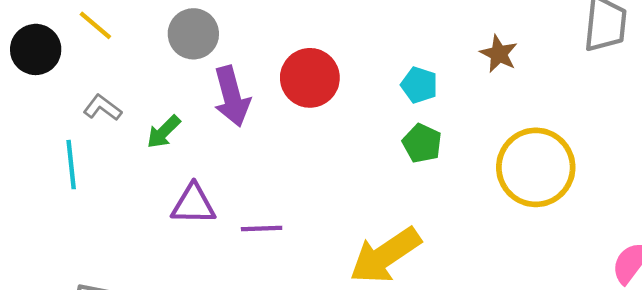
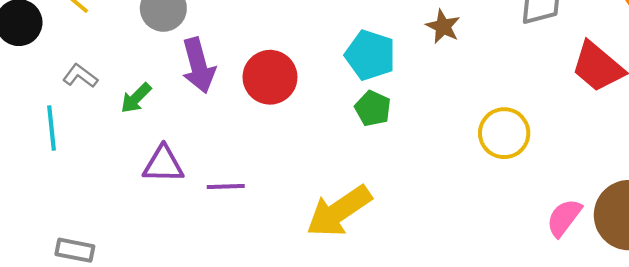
red circle: (310, 78) -> (270, 77), moved
cyan pentagon: (419, 85) -> (370, 55), size x1.5
yellow circle: (536, 167) -> (504, 133), moved, size x0.7

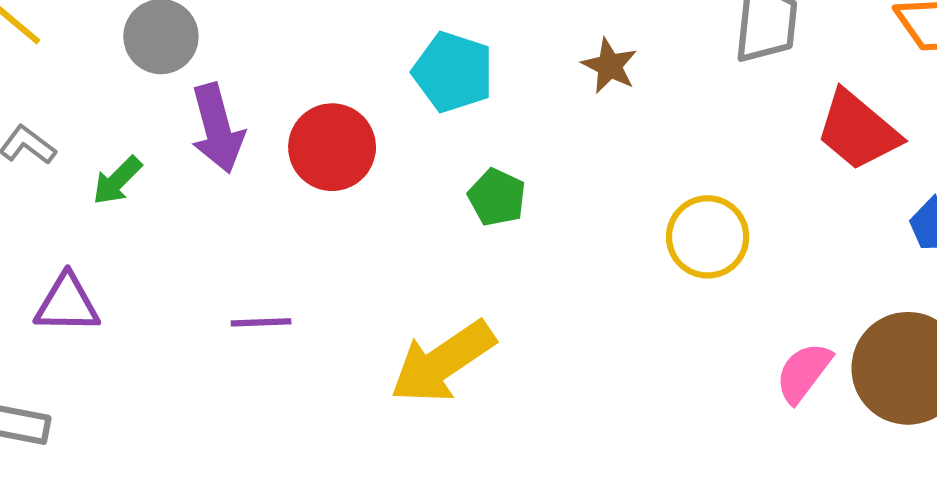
cyan pentagon: (370, 55) -> (453, 72), moved
purple triangle: (163, 164) -> (67, 304), moved

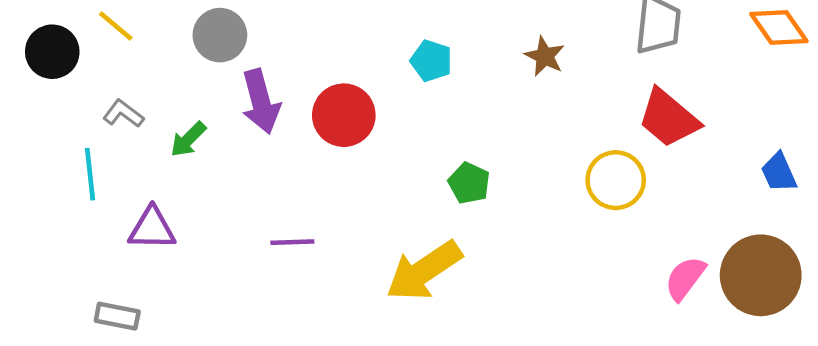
cyan pentagon: (453, 72) -> (431, 61), size x0.7
red trapezoid: (858, 130) -> (669, 118), moved
green pentagon: (497, 197) -> (469, 183), moved

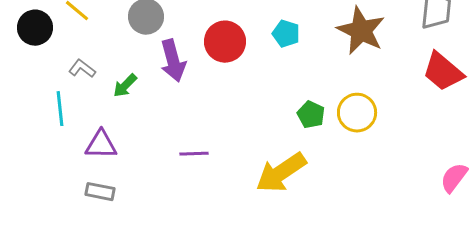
brown star: (545, 56) -> (361, 31), size x1.8
red circle: (344, 115) -> (225, 42), moved
yellow circle: (616, 180) -> (357, 113), moved
gray rectangle: (117, 316) -> (100, 192), moved

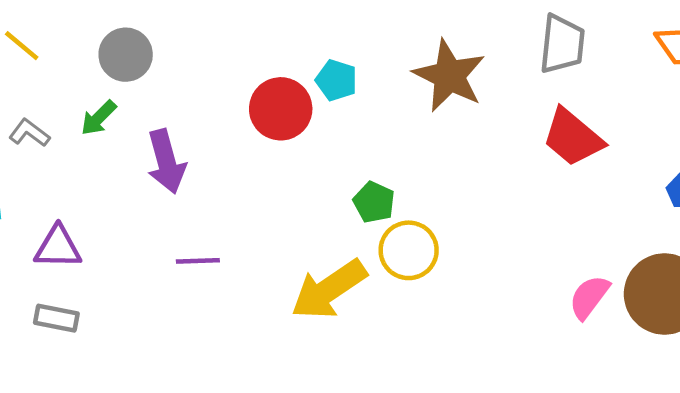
red circle: (225, 42) -> (281, 109), moved
purple arrow: (173, 61) -> (166, 162), moved
green arrow: (125, 86) -> (99, 118), moved
yellow circle: (357, 113) -> (409, 250), moved

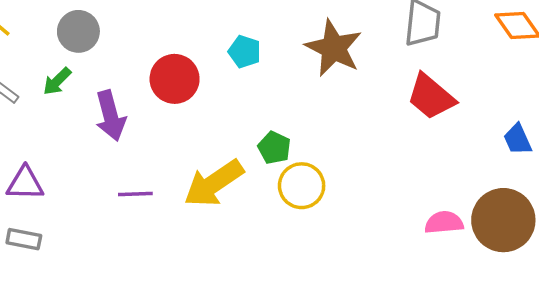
red circle: (281, 109) -> (175, 79), moved
yellow arrow: (329, 289) -> (214, 183), moved
pink semicircle: (589, 297) -> (444, 222), turned 48

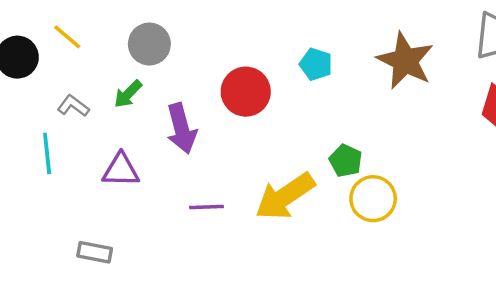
purple triangle: (25, 183) -> (121, 170), moved

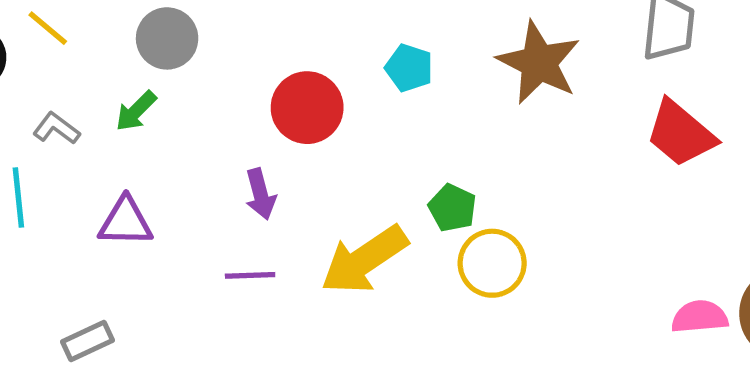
purple arrow: (181, 128) -> (260, 194), moved, size x0.7
gray rectangle: (95, 252) -> (88, 341), turned -36

